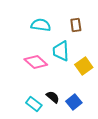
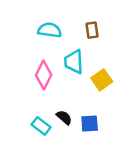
pink diamond: (36, 62) -> (44, 75), turned 75
blue square: (74, 102) -> (90, 124), turned 35

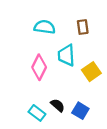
blue square: (90, 124) -> (80, 111), turned 35

